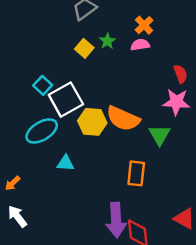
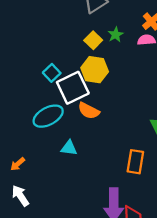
orange semicircle: (123, 119) -> (89, 111), moved, size x0.7
yellow hexagon: (92, 122) -> (95, 70), moved

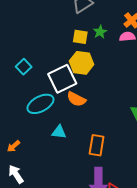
yellow square: (93, 40) -> (80, 37), turned -35
cyan square: (52, 73) -> (24, 67), moved
orange rectangle: (135, 162) -> (97, 145), moved

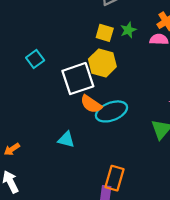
cyan ellipse: (40, 104) -> (111, 111), moved
orange rectangle: (97, 145) -> (115, 178), moved

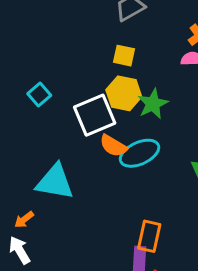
green star: (128, 30) -> (153, 104), moved, size x1.5
cyan triangle: (66, 139) -> (55, 182), moved, size x1.8
orange arrow: (12, 149) -> (24, 220), moved

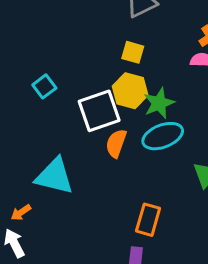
orange semicircle: (113, 146) -> (116, 143), turned 76
cyan ellipse: (140, 153) -> (163, 136), moved
orange rectangle: (149, 236) -> (148, 220), moved

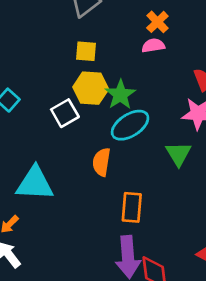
white square: (99, 111) -> (65, 113), size x0.7
orange semicircle: (116, 143) -> (101, 162), moved

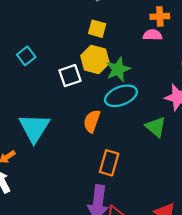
orange cross: (157, 22) -> (160, 16), turned 30
green triangle: (178, 154) -> (156, 127), turned -30
cyan triangle: (35, 183) -> (34, 128), turned 48

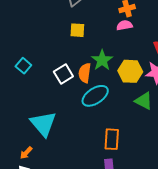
yellow hexagon: (95, 59) -> (130, 71), moved
cyan ellipse: (121, 96) -> (95, 96), moved
orange semicircle: (92, 121) -> (85, 73), moved

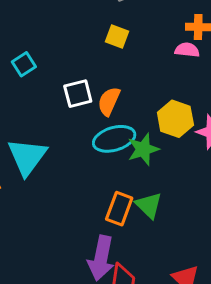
green star: (102, 60) -> (143, 149), moved
green triangle: (144, 101) -> (149, 205), moved

